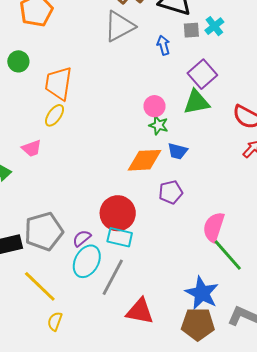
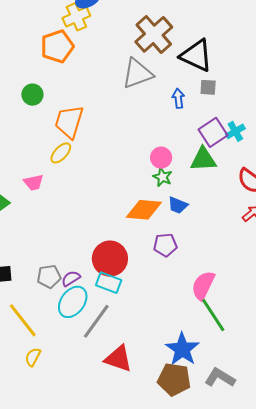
cyan cross: (214, 26) -> (235, 131), moved
gray pentagon: (44, 231) -> (49, 276), moved, size x0.6

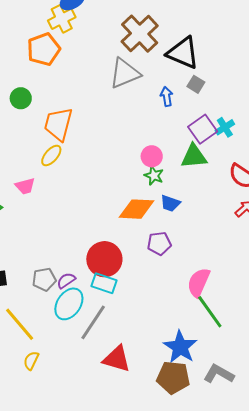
gray square: (208, 87) -> (196, 84), turned 30

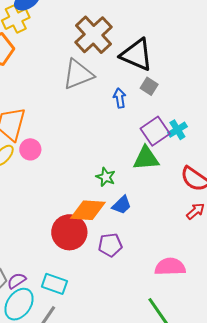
pink circle: (152, 156) -> (30, 149), moved
blue trapezoid: (170, 203) -> (122, 205), turned -65
red circle: (104, 259) -> (69, 232), moved
pink semicircle: (199, 282) -> (170, 267), moved, turned 64

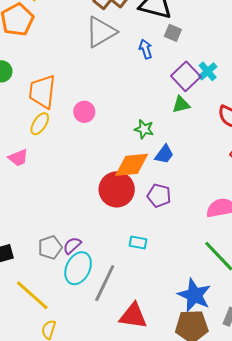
pink circle: (30, 149) -> (84, 112), moved
green triangle: (146, 158) -> (181, 105), size x0.7
purple pentagon: (110, 245) -> (159, 196), turned 30
cyan rectangle: (54, 284) -> (138, 243), moved, size x0.7

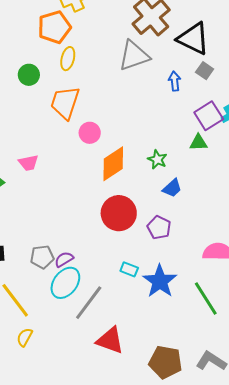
pink circle: (84, 112) -> (90, 133), moved
yellow ellipse: (40, 124) -> (68, 59), moved, turned -30
orange diamond: (132, 165) -> (113, 164), moved, turned -39
blue star: (194, 295) -> (160, 281), moved

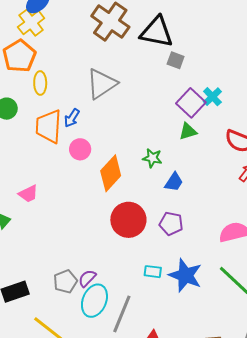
gray triangle: (134, 56) -> (102, 84), moved
blue arrow: (175, 81) -> (72, 118), moved, turned -126

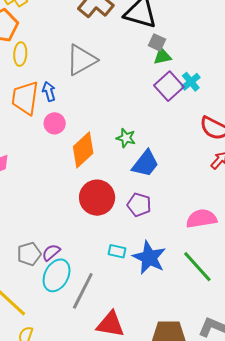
blue arrow: (72, 118) -> (49, 91), turned 126
green triangle: (188, 131) -> (162, 56), moved
blue trapezoid: (174, 182) -> (145, 164), size x1.4

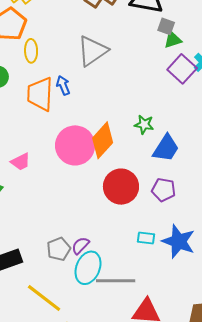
pink circle: (55, 123) -> (75, 145), moved, size x1.8
gray line: (83, 291) -> (116, 281), turned 69

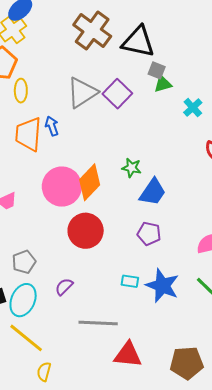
purple square: (182, 69) -> (117, 94), moved
red circle: (121, 187) -> (86, 231), moved
gray pentagon: (59, 249) -> (24, 262), moved
cyan ellipse: (88, 268) -> (23, 300), moved

